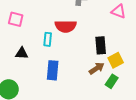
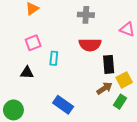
pink square: (16, 19) -> (33, 43), moved, turned -35
red semicircle: (66, 26) -> (90, 45), moved
blue rectangle: (53, 70) -> (63, 105), moved, turned -60

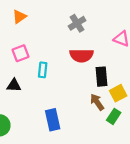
gray cross: (86, 15) -> (77, 23), turned -35
brown arrow: (104, 88) -> (97, 102), turned -91
blue rectangle: (63, 105) -> (53, 120), turned 42

